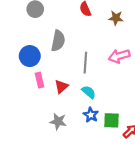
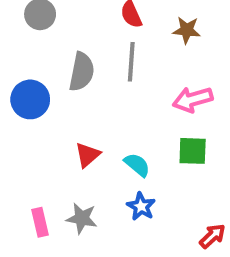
gray line: (85, 63) -> (131, 62), moved
pink rectangle: (40, 80) -> (40, 222), moved
green square: (112, 120) -> (193, 151), moved

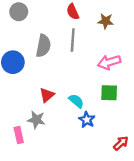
blue star: (141, 206) -> (87, 120), moved
gray star: (82, 218) -> (36, 120), moved

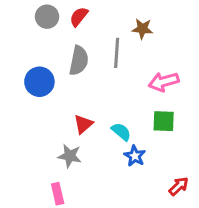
red semicircle: (73, 12) -> (79, 17), moved, turned 63
brown star: (106, 21) -> (142, 29), moved
pink rectangle: (19, 135) -> (58, 194), moved

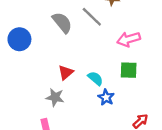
gray line: (117, 53) -> (92, 17), turned -50
gray semicircle: (79, 61) -> (62, 23), turned -50
blue circle: (39, 82) -> (19, 39), moved

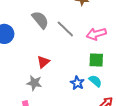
gray line: (92, 17) -> (65, 29), moved
cyan semicircle: (95, 78) -> (95, 81), moved

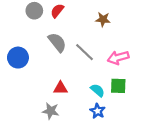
red triangle: (43, 62) -> (60, 88), turned 40
cyan semicircle: (95, 81) -> (98, 90), moved

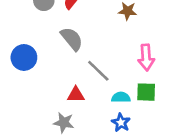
gray line: (84, 52) -> (98, 71), moved
pink arrow: (118, 58) -> (146, 57), turned -78
cyan semicircle: (98, 90) -> (121, 97), turned -40

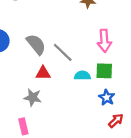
gray semicircle: (72, 39) -> (36, 44), moved
blue star: (121, 123) -> (107, 97), moved

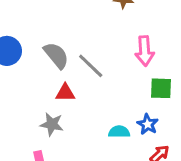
green square: (104, 71) -> (161, 88), moved
cyan semicircle: (82, 75) -> (119, 132), moved

